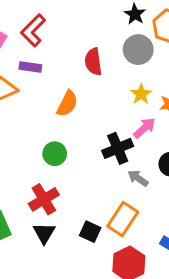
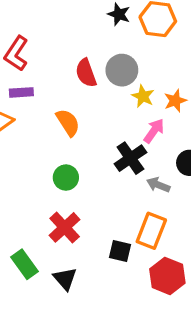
gray circle: (138, 50) -> (122, 70), moved
orange semicircle: (67, 104) -> (68, 122), turned -48
black triangle: (44, 233) -> (65, 279), moved

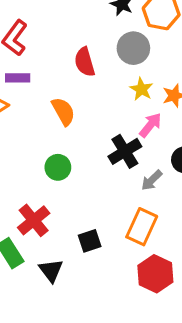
gray circle: (122, 70) -> (133, 48), moved
gray arrow: (158, 185) -> (152, 180), turned -70
red cross: (65, 227) -> (34, 220), moved
black square: (120, 251) -> (90, 241), moved, turned -35

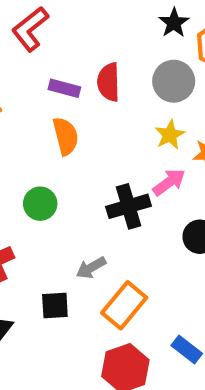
purple rectangle: (18, 78) -> (64, 88), moved
gray arrow: (152, 180) -> (91, 268), moved

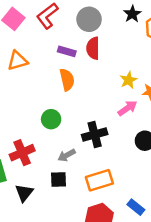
gray circle: (174, 81) -> (89, 19), moved
black cross: (129, 206) -> (95, 134), moved
gray arrow: (91, 268) -> (67, 155), moved
orange rectangle: (124, 305) -> (99, 180), turned 32

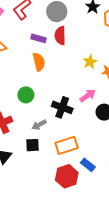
pink arrow: (127, 108) -> (88, 96), moved
black cross: (95, 134) -> (62, 107), turned 36
blue rectangle: (136, 207) -> (88, 165), moved

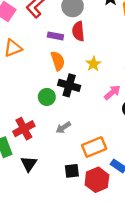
yellow star: (90, 62) -> (93, 64), moved
black cross: (62, 107) -> (69, 85), moved
black square: (33, 145) -> (72, 171), moved

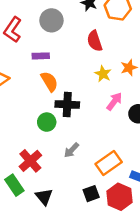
red semicircle: (78, 31) -> (95, 41), moved
yellow star: (93, 64) -> (103, 74), moved

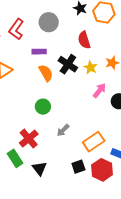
black cross: (67, 104) -> (68, 64), moved, turned 30

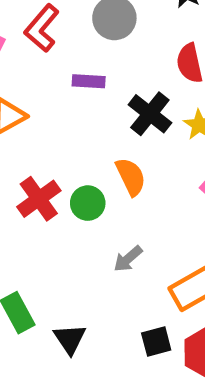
orange semicircle: (46, 73) -> (131, 177), moved
red cross: (29, 139) -> (39, 199), moved

